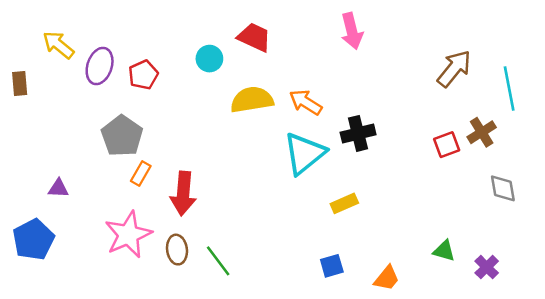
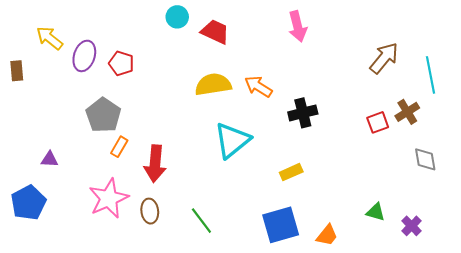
cyan circle: (209, 59) -> (177, 17), moved
red pentagon: (143, 75) -> (121, 63), turned -30
cyan triangle: (304, 153) -> (232, 140), moved
green line: (218, 261) -> (201, 221), moved
blue square: (332, 266) -> (281, 225), size x1.8

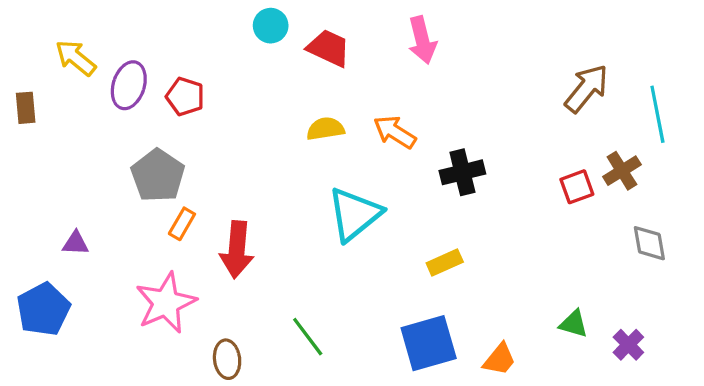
pink arrow: (298, 26) -> (422, 40), moved
yellow semicircle: (213, 84) -> (325, 129), size x0.7
brown ellipse: (150, 211) -> (227, 359), moved

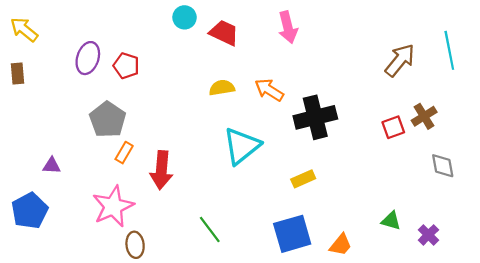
yellow arrow: (76, 58) -> (24, 29), moved
cyan line: (657, 114) -> (449, 50), moved
black cross: (462, 172) -> (315, 117), size x1.4
brown ellipse: (227, 359) -> (135, 245), moved

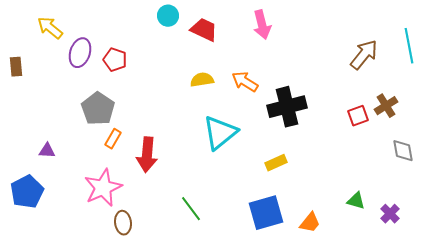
yellow arrow: (24, 29) -> (50, 28), moved

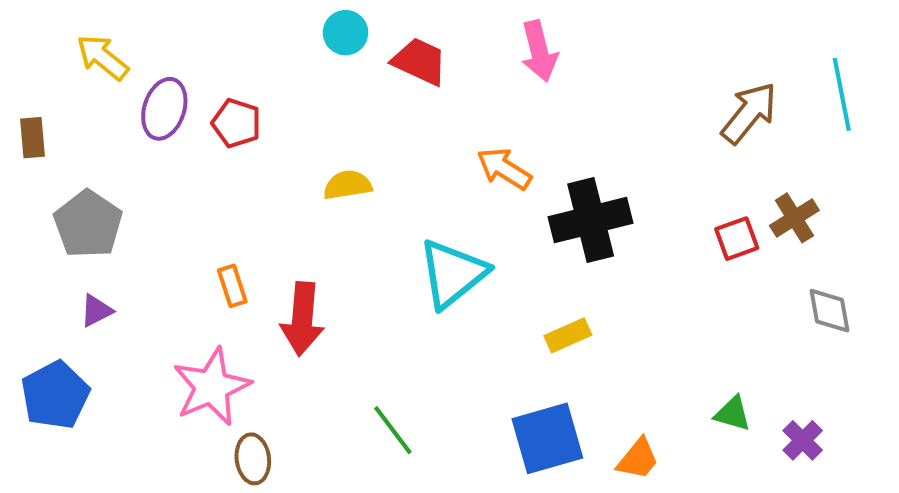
yellow semicircle: (202, 80) -> (348, 185), moved
gray pentagon: (98, 109) -> (88, 224), moved
orange rectangle: (113, 139) -> (232, 286), turned -48
purple triangle: (47, 151) -> (96, 311), turned -30

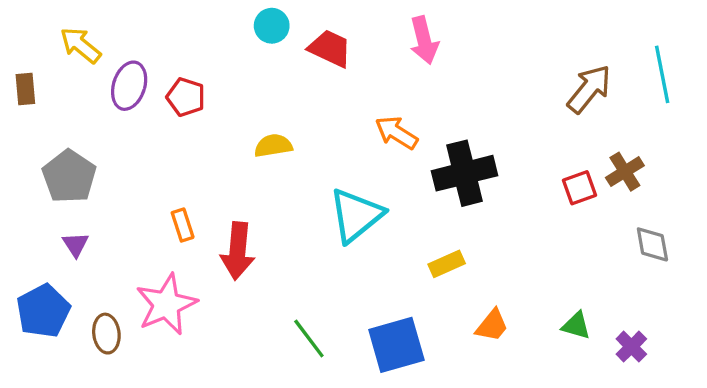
brown rectangle: (32, 138) -> (25, 89), moved
purple triangle: (96, 311) -> (76, 244), turned -36
blue square: (547, 438) -> (396, 345), moved
brown ellipse: (253, 459) -> (106, 334), moved
orange trapezoid: (638, 459) -> (492, 325), moved

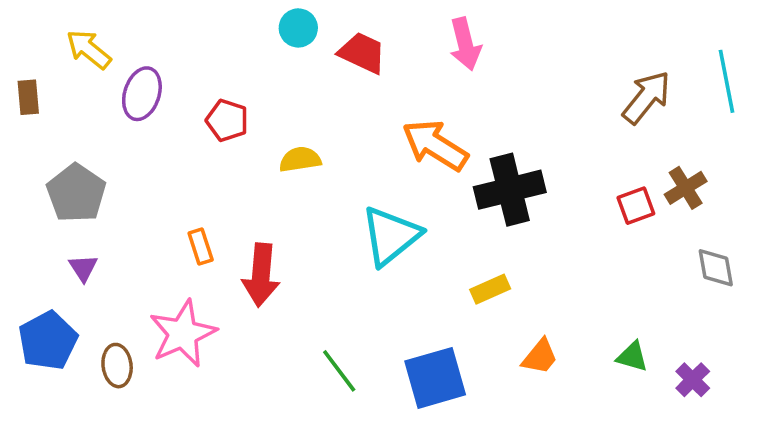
red pentagon: (186, 97) -> (227, 120), moved
orange arrow: (396, 133) -> (435, 145), size x1.4

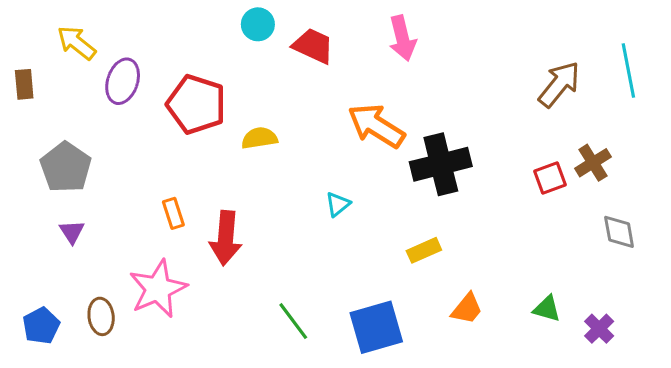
red pentagon: (227, 120) -> (196, 104), size x1.6
cyan triangle: (391, 236) -> (338, 204), size x0.5
blue pentagon: (48, 341) -> (41, 326), moved, size x0.7

